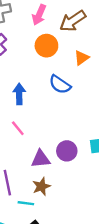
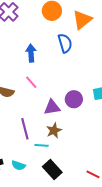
orange triangle: (82, 58) -> (82, 20), size x1.5
blue semicircle: (60, 84) -> (65, 43), turned -138

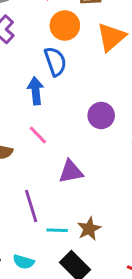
blue semicircle: (65, 43) -> (55, 61), moved
purple circle: (74, 99) -> (101, 115), moved
brown star: (54, 131) -> (89, 229), moved

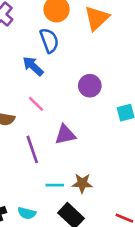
blue arrow: (36, 91) -> (33, 66), turned -40
purple line: (31, 206) -> (32, 149), moved
brown star: (89, 229) -> (82, 183), turned 30

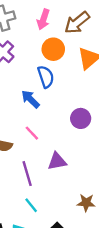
brown star: (82, 183) -> (86, 203), moved
cyan line: (55, 185) -> (31, 205), moved, turned 49

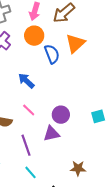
orange circle: (53, 49) -> (34, 36), moved
blue semicircle: (46, 77) -> (52, 54), moved
purple circle: (81, 118) -> (61, 115), moved

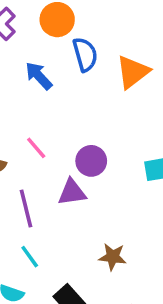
orange triangle: (75, 43) -> (133, 72), moved
blue arrow: (26, 81) -> (39, 76), moved

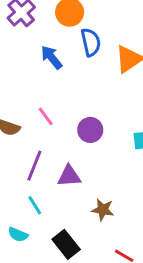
purple triangle: (72, 192) -> (69, 176), moved
purple line: (26, 209) -> (34, 166), turned 32

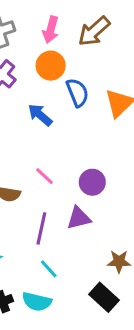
purple triangle: (69, 176) -> (79, 218), moved
cyan semicircle: (18, 235) -> (37, 302), size x1.4
black rectangle: (66, 244) -> (104, 297), moved

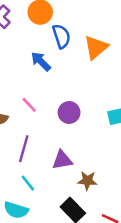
blue arrow: (40, 115) -> (41, 61), moved
purple triangle: (79, 218) -> (62, 160), moved

